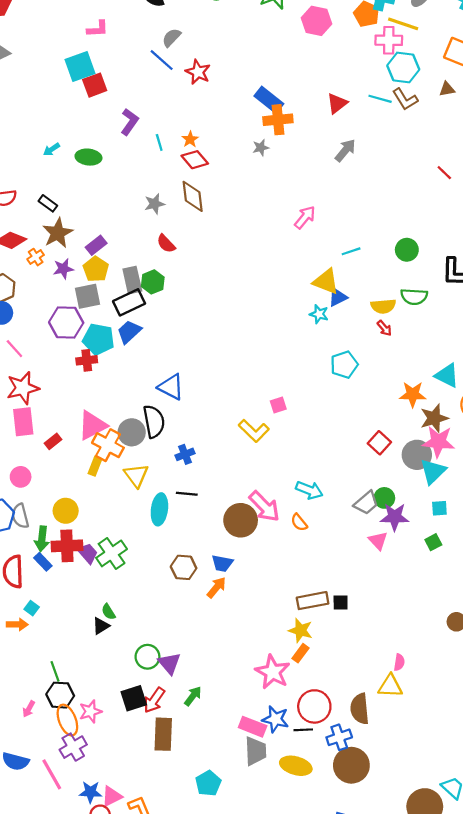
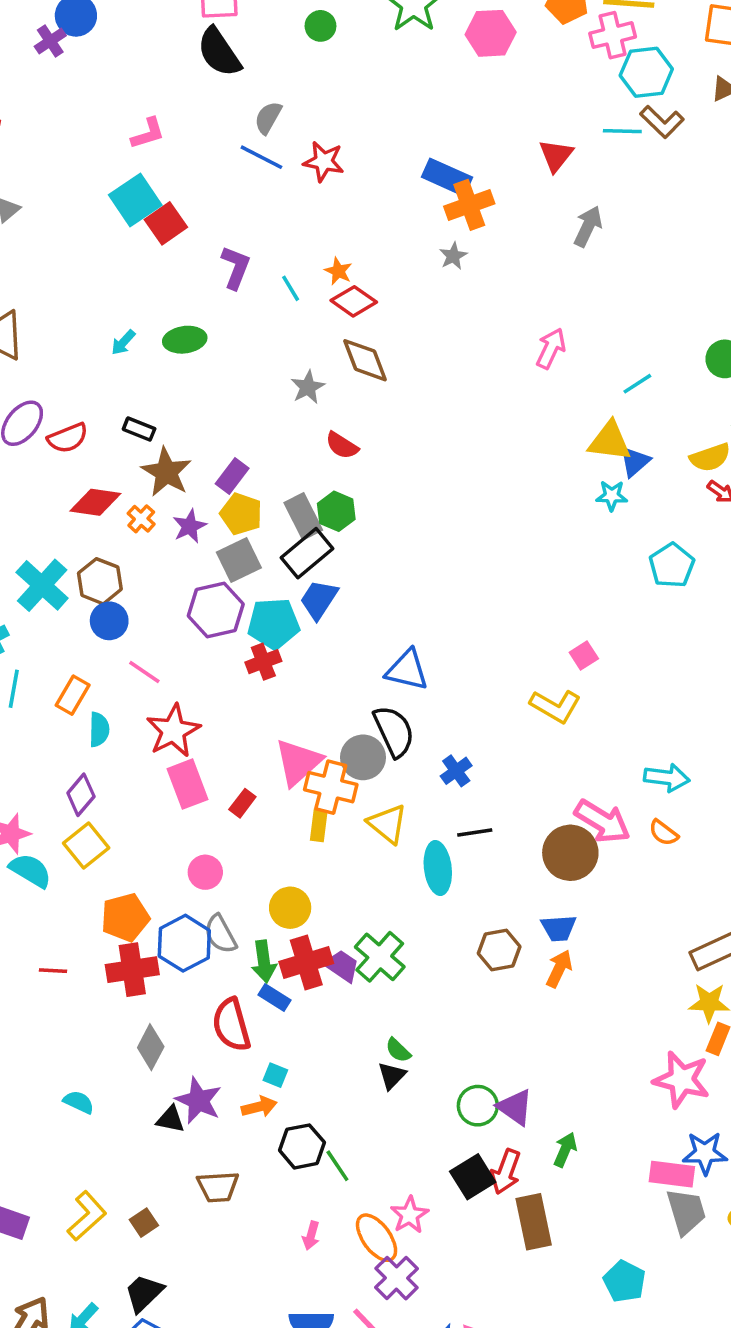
black hexagon: (60, 695) -> (302, 1146), moved

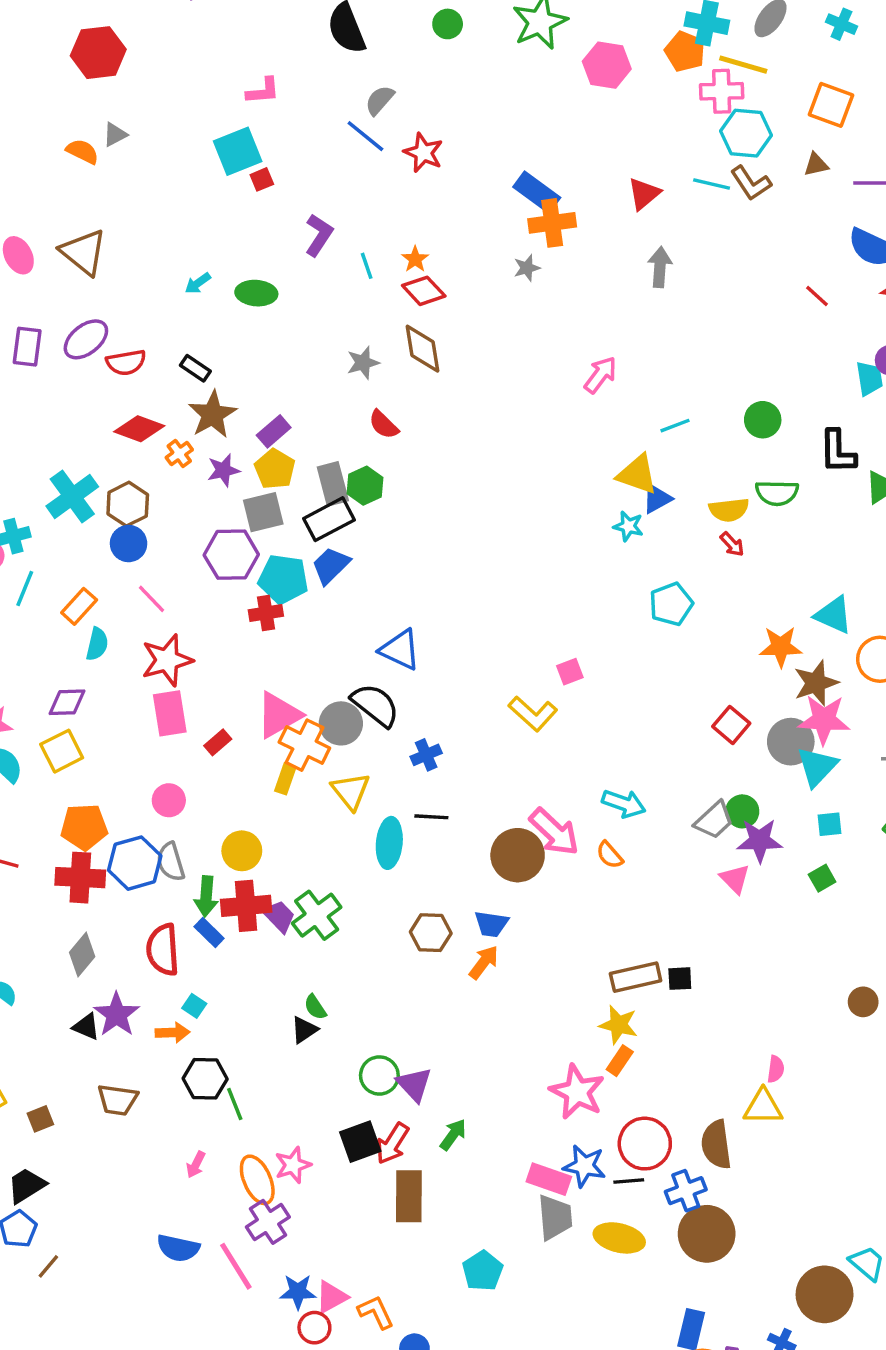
red square: (166, 223) -> (262, 179), size x0.6
gray arrow: (588, 226) -> (660, 267), turned -33
black semicircle: (394, 731) -> (375, 705), turned -39
purple diamond: (81, 795) -> (67, 702), turned 36

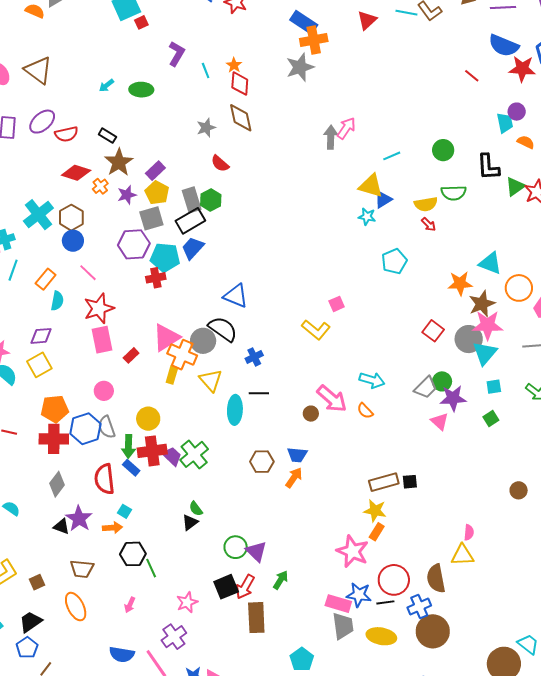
gray arrow: (660, 267) -> (331, 137), moved
gray star: (527, 268) -> (300, 67), size x1.8
red diamond: (424, 291) -> (240, 84), turned 50
brown circle: (518, 855) -> (311, 414), size x0.5
orange ellipse: (257, 1180) -> (76, 607), moved

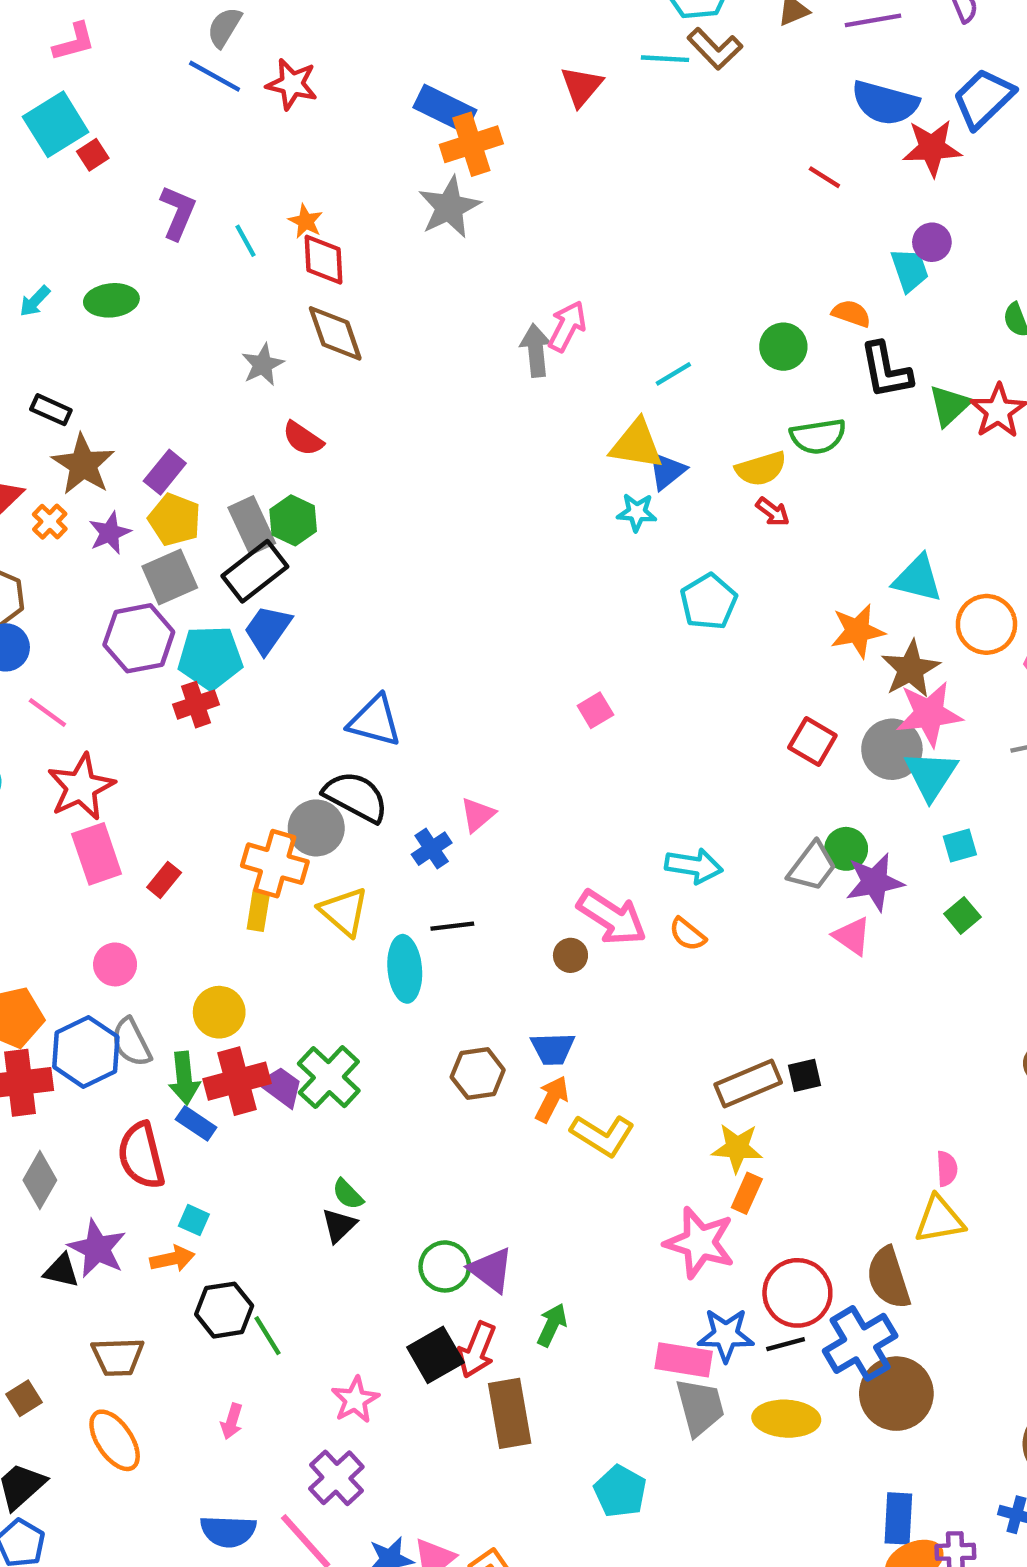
orange semicircle: (526, 142) -> (851, 313), moved
yellow L-shape: (316, 330) -> (602, 1135), moved
pink triangle: (166, 338) -> (478, 815), moved, size x0.6
blue cross: (419, 607) -> (860, 1343), size x1.4

